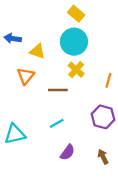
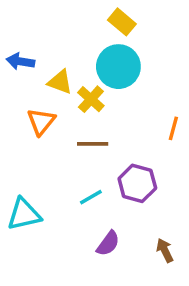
yellow cross: (76, 70) -> (91, 99), moved
purple hexagon: (103, 117) -> (137, 183), moved

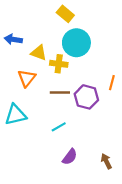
yellow rectangle: (122, 22) -> (65, 14), moved
yellow cross: (91, 99) -> (59, 64), turned -35
purple hexagon: (137, 183) -> (86, 97), moved
cyan triangle: (24, 214) -> (16, 115), moved

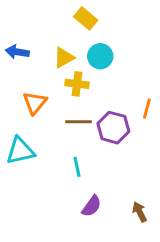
cyan circle: (76, 43) -> (100, 56), size x0.7
yellow triangle: (39, 53) -> (64, 58), moved, turned -49
cyan line: (59, 127) -> (77, 167), turned -72

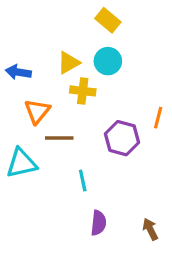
yellow rectangle: (86, 18) -> (108, 20), moved
blue arrow: (17, 52) -> (18, 72), moved
brown line: (78, 122) -> (59, 138), moved
purple semicircle: (92, 206) -> (98, 223), turned -30

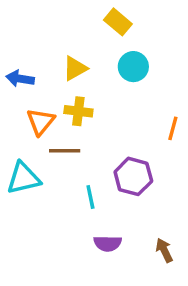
cyan circle: (108, 61) -> (133, 67), moved
yellow cross: (83, 91) -> (78, 111), moved
purple hexagon: (122, 138) -> (133, 176), moved
purple semicircle: (98, 223) -> (108, 243), turned 85

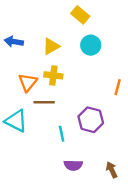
blue arrow: (20, 79) -> (14, 42), moved
cyan triangle: (23, 178) -> (16, 121), turned 40

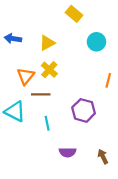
cyan circle: (91, 45) -> (96, 42), moved
yellow cross: (53, 75) -> (49, 70), turned 35
cyan line: (62, 134) -> (47, 123), moved

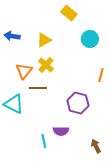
cyan line: (47, 123) -> (44, 141), moved
purple semicircle: (67, 152) -> (61, 131), moved

